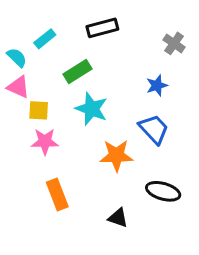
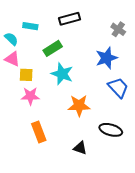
cyan rectangle: (45, 39) -> (30, 26), turned 48
blue star: (157, 85) -> (107, 58), size x1.5
blue trapezoid: (154, 129) -> (118, 88), moved

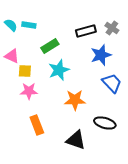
black rectangle: (69, 19) -> (86, 31), moved
cyan semicircle: (11, 39) -> (11, 25), moved
cyan star: (62, 74) -> (59, 70), turned 30
black triangle: (80, 148) -> (76, 140), size x1.5

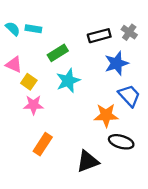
yellow square: (25, 71) -> (29, 82), turned 32
orange star: (75, 100) -> (106, 115), moved
orange rectangle: (37, 125) -> (43, 144), turned 54
black triangle: (76, 140) -> (88, 161), turned -40

